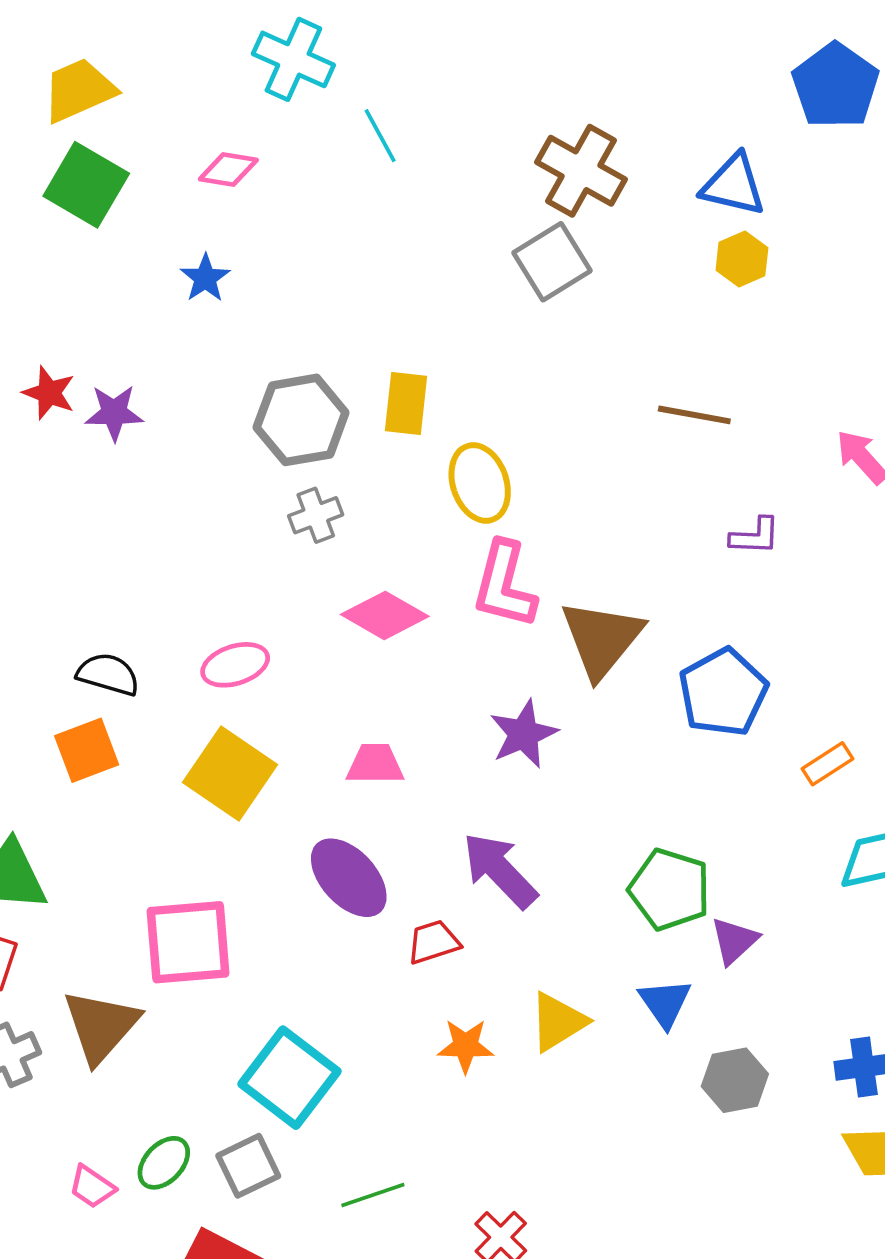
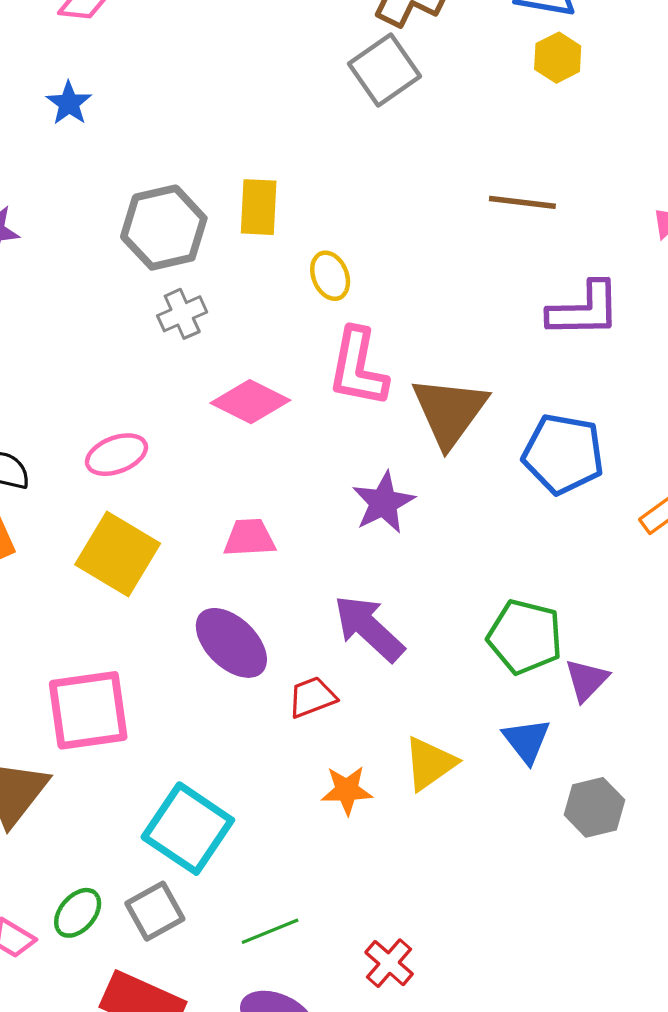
yellow ellipse: (480, 483) -> (330, 276), size x0.7
purple L-shape: (755, 536) -> (584, 310), size x1.6
blue pentagon: (723, 692) -> (563, 454), turned -30

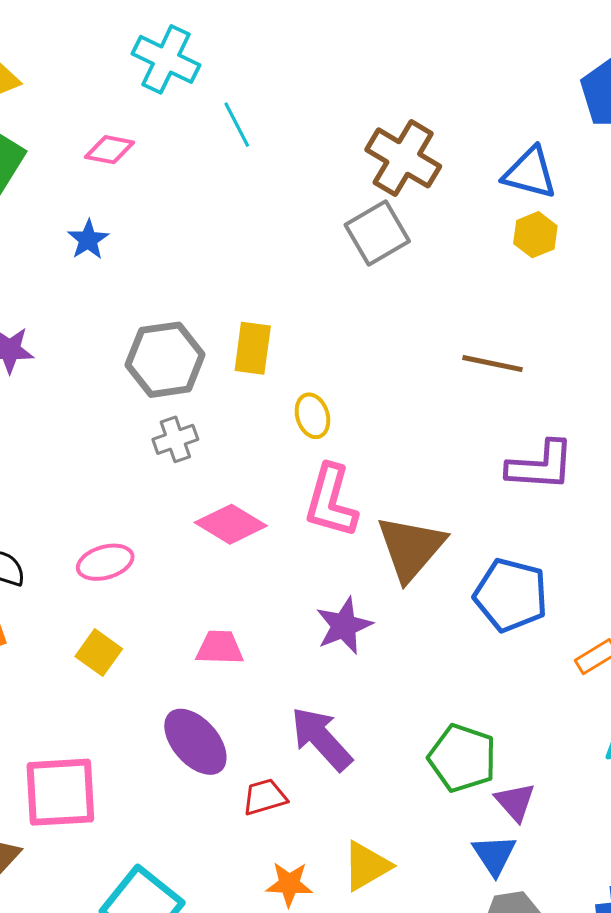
yellow square: (118, 554) -> (99, 653), size x0.6
purple triangle: (587, 680) -> (515, 802), turned -30
blue triangle: (527, 741) -> (494, 855), moved

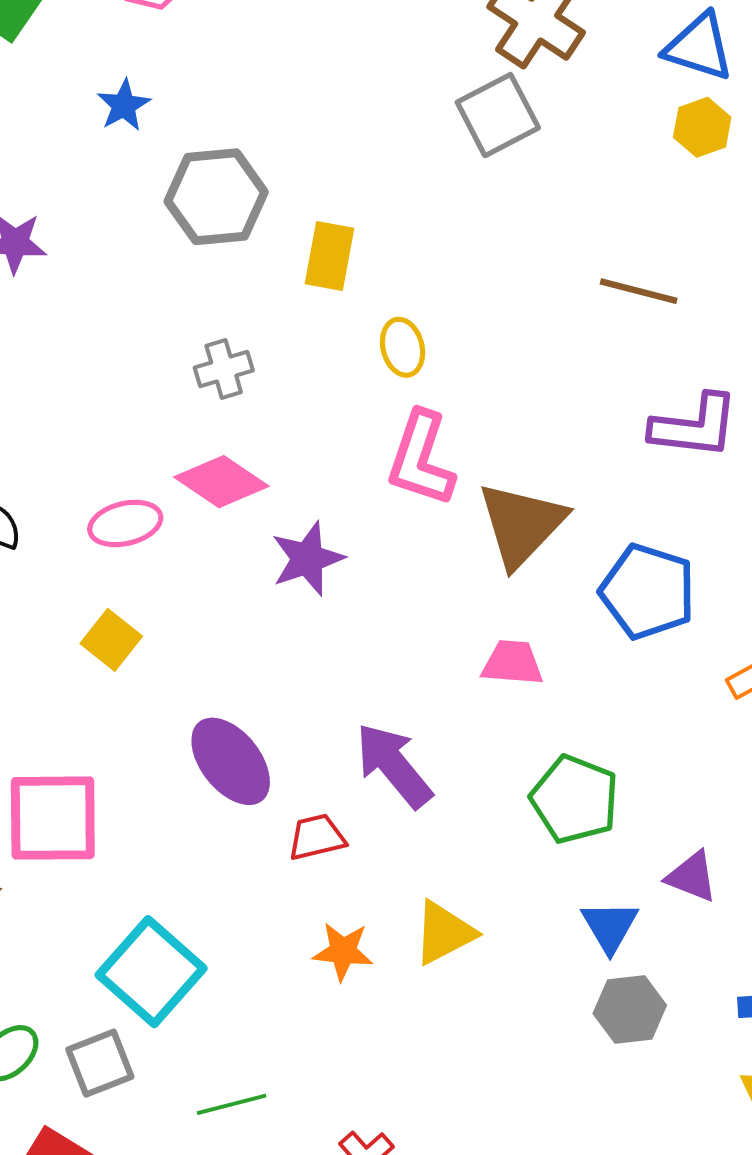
gray hexagon: (165, 360) -> (216, 197), moved
pink diamond: (231, 524) -> (221, 482), moved
purple star: (344, 626) -> (307, 559), moved
pink trapezoid: (220, 648) -> (512, 663), moved
purple triangle: (515, 802) -> (692, 877), moved, turned -30

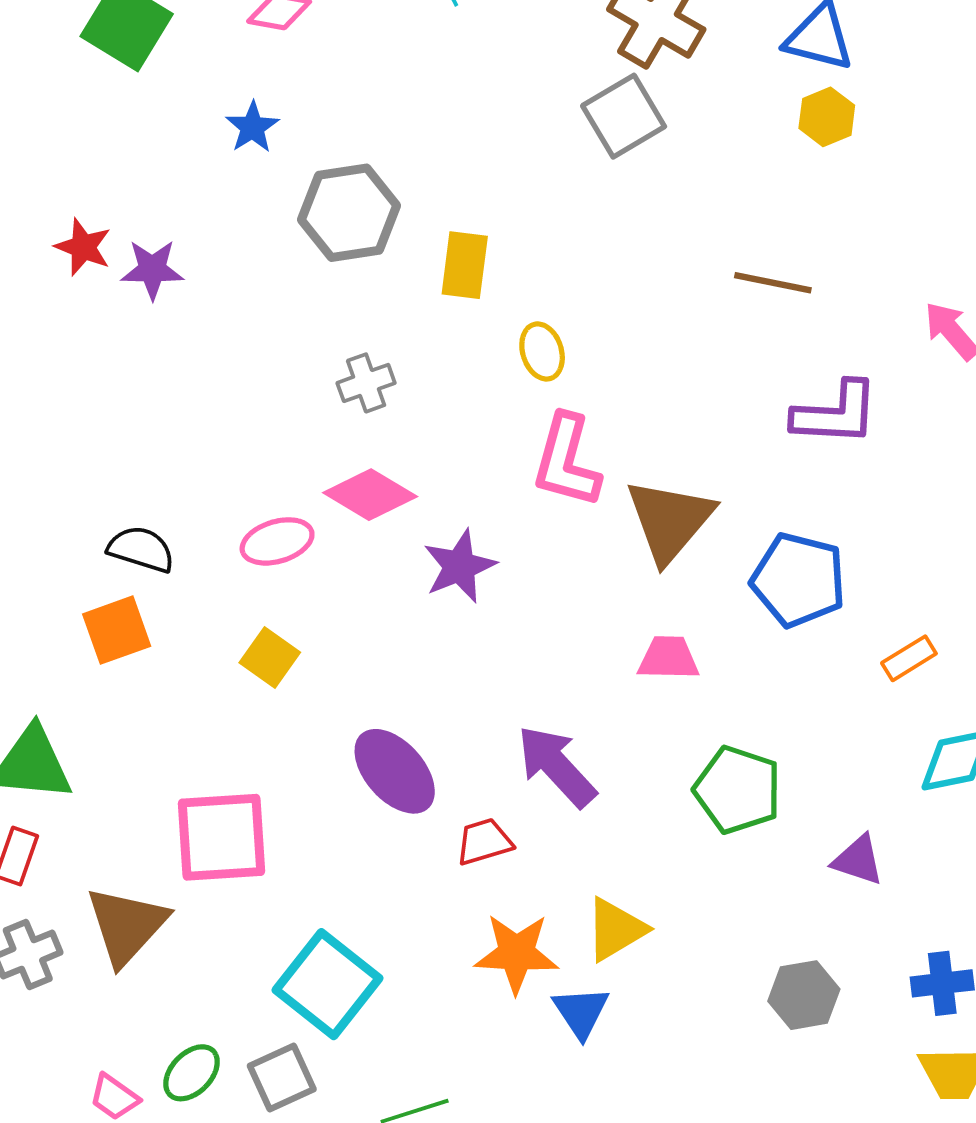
blue triangle: (610, 926) -> (581, 1012), moved
orange star: (343, 951) -> (516, 953), size x1.4

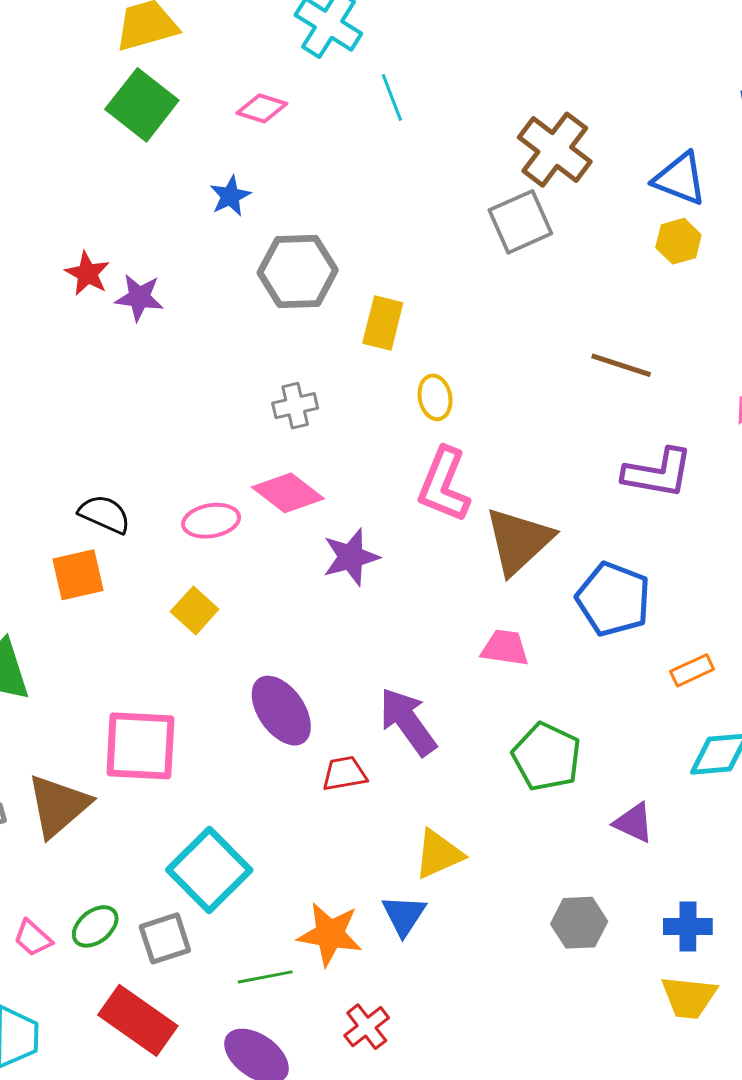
orange star: (516, 953) -> (330, 934), moved

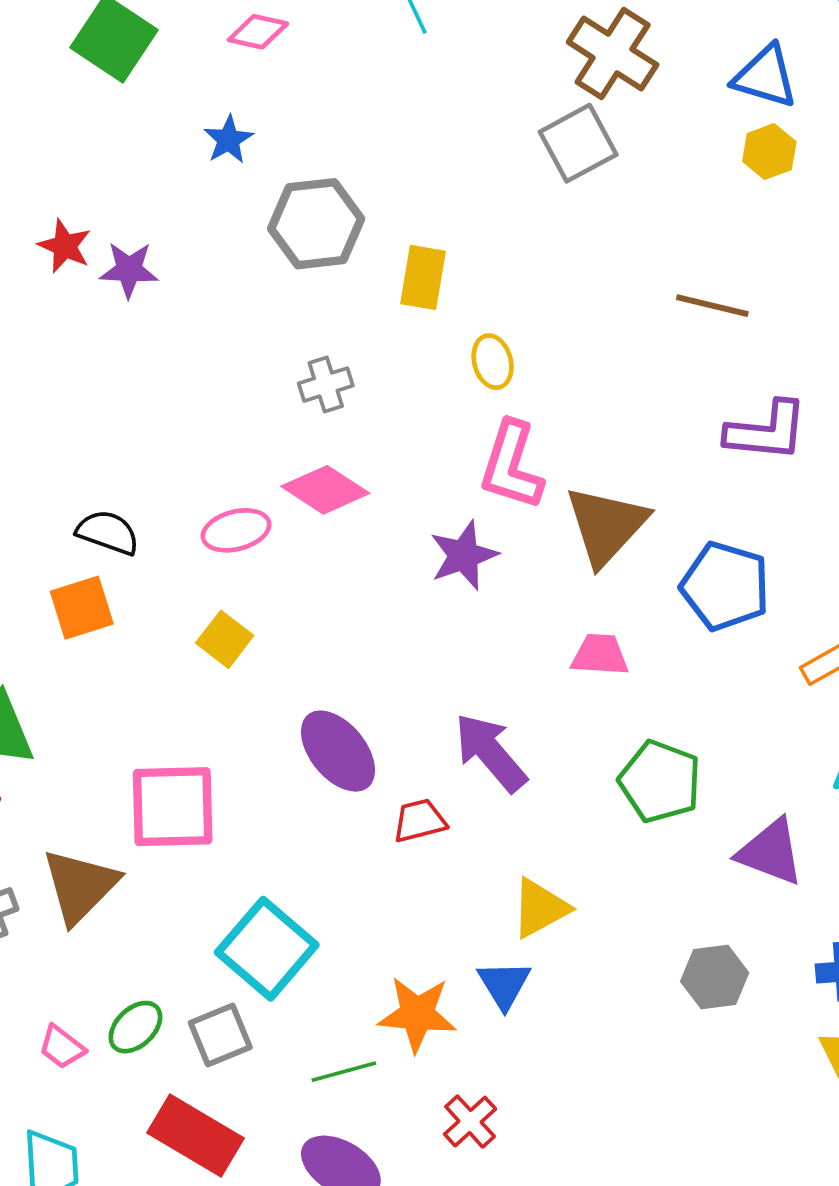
purple star: (351, 557) -> (464, 555), moved
purple triangle: (634, 823) -> (771, 852), size x1.4

